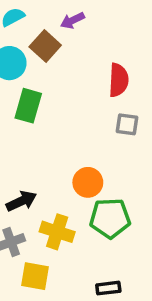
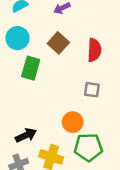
brown square: (45, 46) -> (58, 43), moved
gray square: (127, 124) -> (92, 90), moved

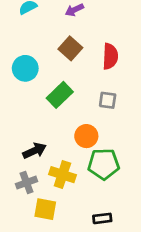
cyan circle: (17, 38) -> (25, 68), moved
green rectangle: (31, 68) -> (60, 95), moved, turned 30

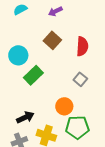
green rectangle: (60, 95) -> (33, 75), moved
gray square: (108, 100) -> (80, 79), turned 32

